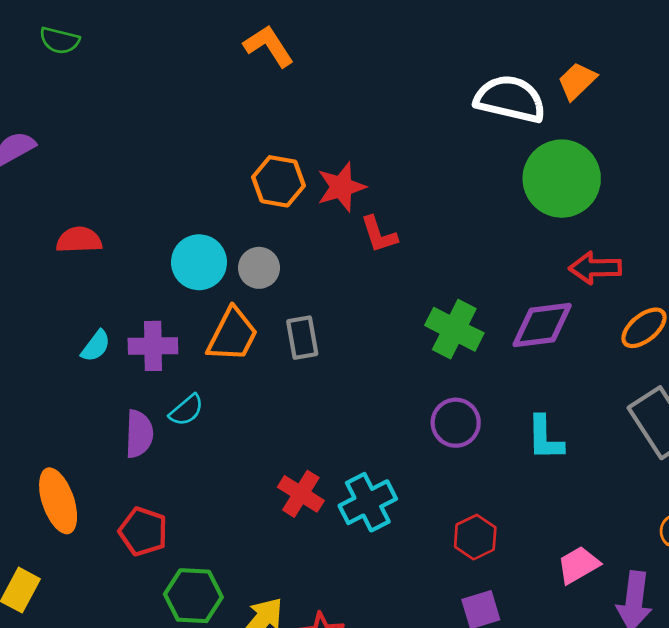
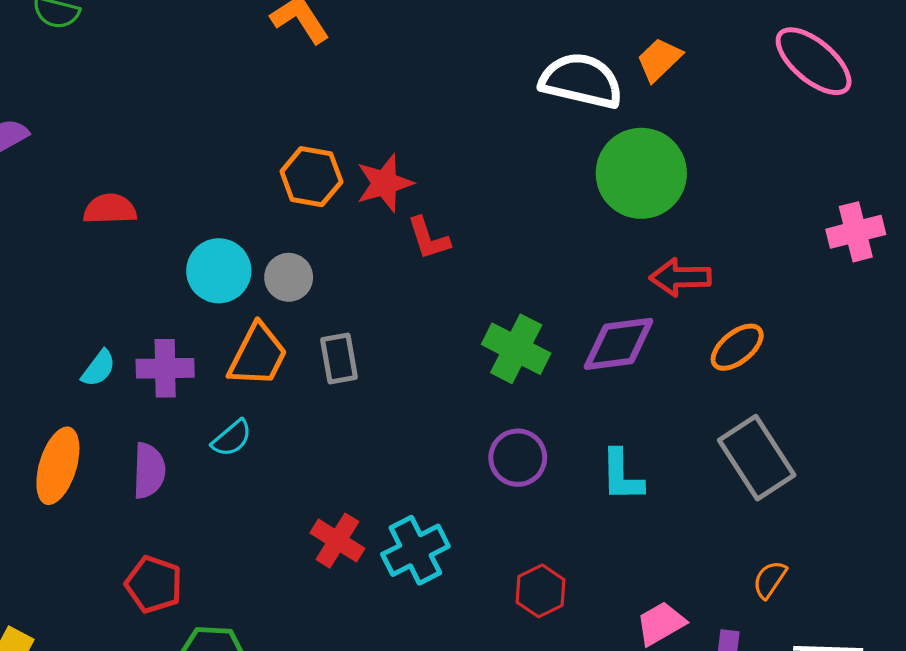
red semicircle: (79, 240) -> (110, 209), moved
cyan semicircle: (186, 410) -> (232, 438), moved
orange ellipse: (58, 501) -> (58, 466), moved, turned 36

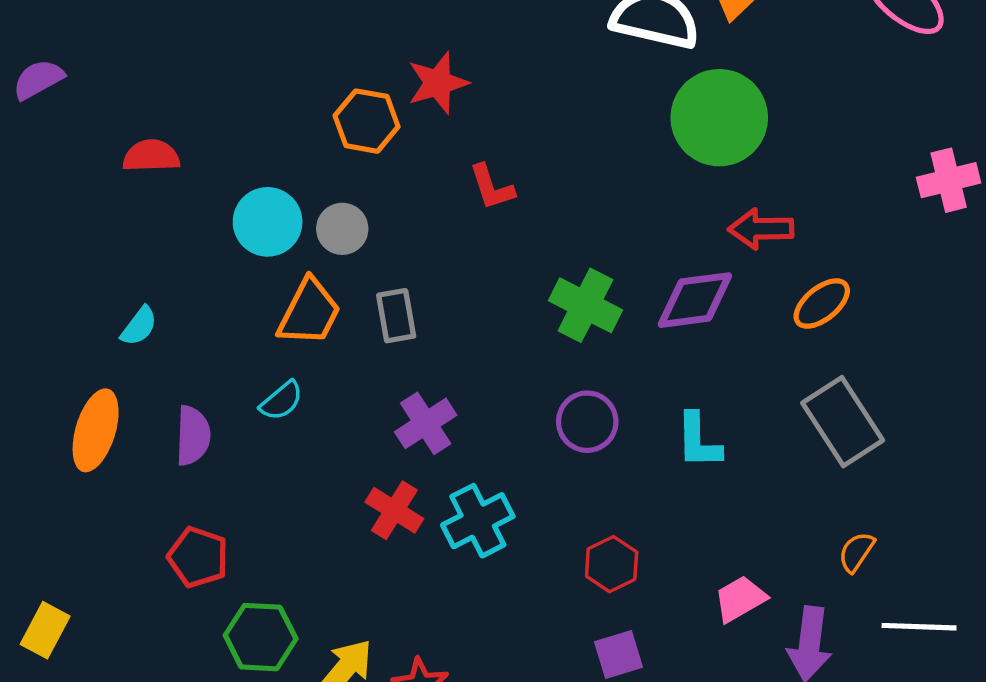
red star: (385, 183) -> (438, 83), moved
purple cross: (165, 368) -> (426, 423), moved, turned -32

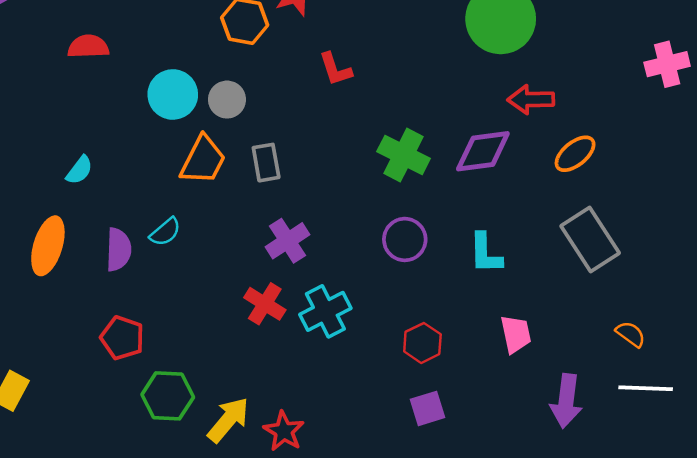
cyan semicircle: (281, 401) -> (165, 232), moved
orange semicircle: (856, 552) -> (631, 334), moved, turned 92
pink trapezoid: (740, 599) -> (516, 334), moved, turned 108

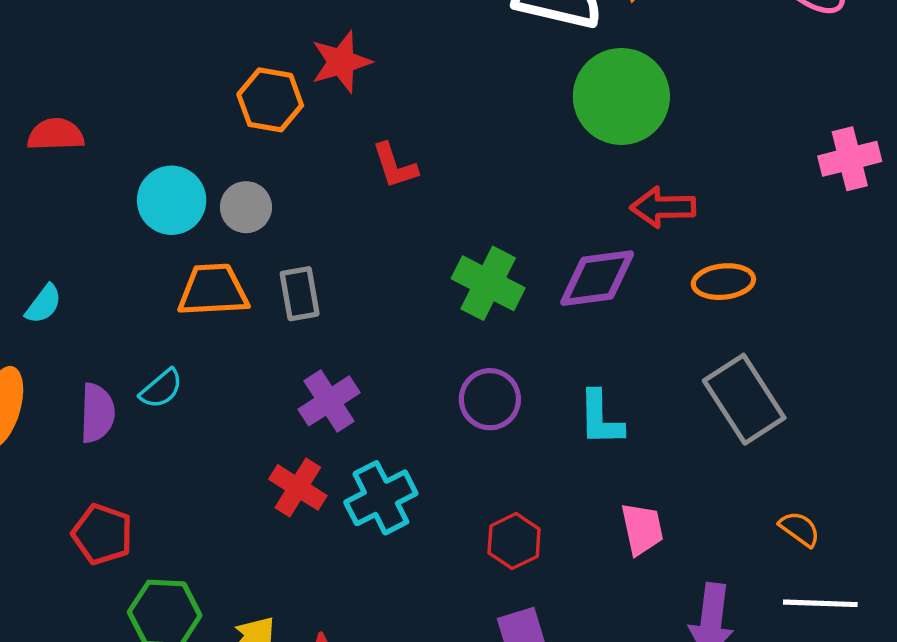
orange ellipse: (575, 154) -> (723, 282), turned 33
orange trapezoid: (203, 160) -> (213, 290), turned -120

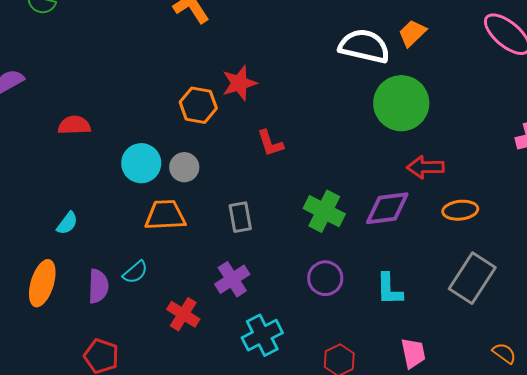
gray rectangle: (300, 294) -> (240, 217), moved
gray rectangle: (744, 399) -> (472, 278), turned 66
red cross: (298, 487) -> (183, 314), moved

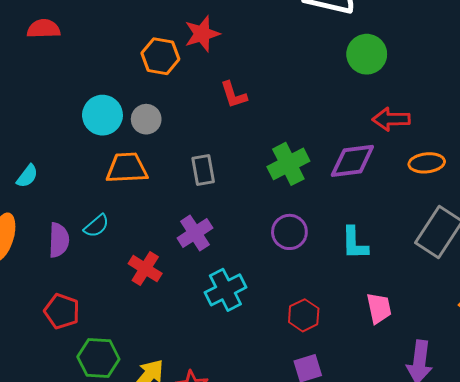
green circle: (401, 103) -> (367, 54), size x0.7
red semicircle: (74, 125) -> (44, 29), moved
green cross: (324, 211) -> (288, 164), turned 36

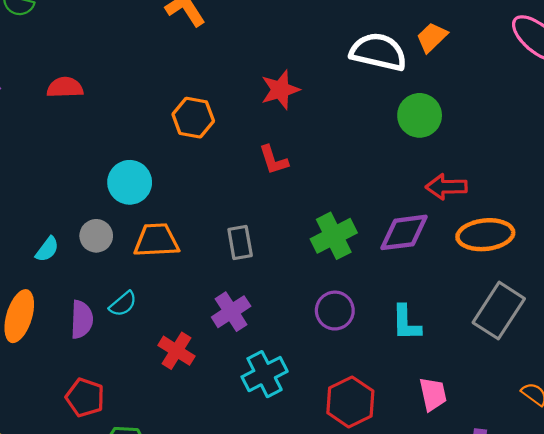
red star: (202, 34) -> (280, 90), moved
gray circle: (146, 119) -> (96, 236), moved
orange ellipse: (427, 163) -> (485, 235), size x1.4
red hexagon: (304, 315) -> (350, 402), size x1.4

